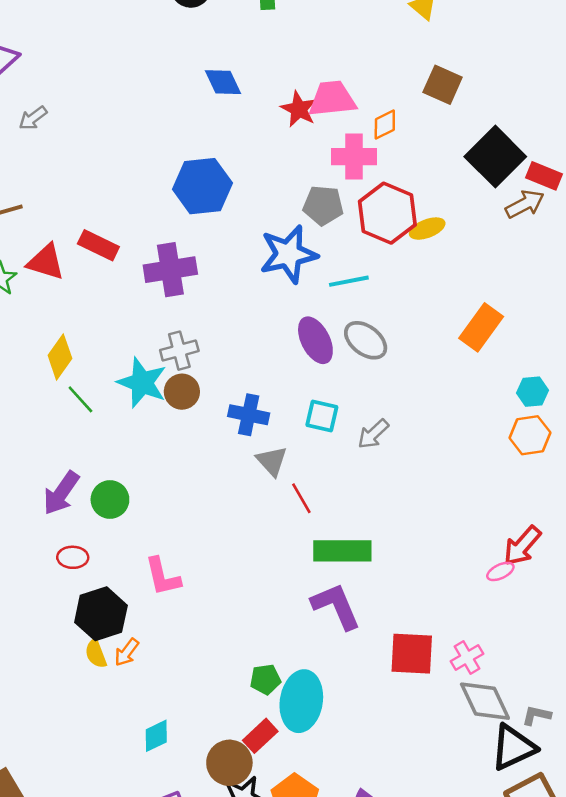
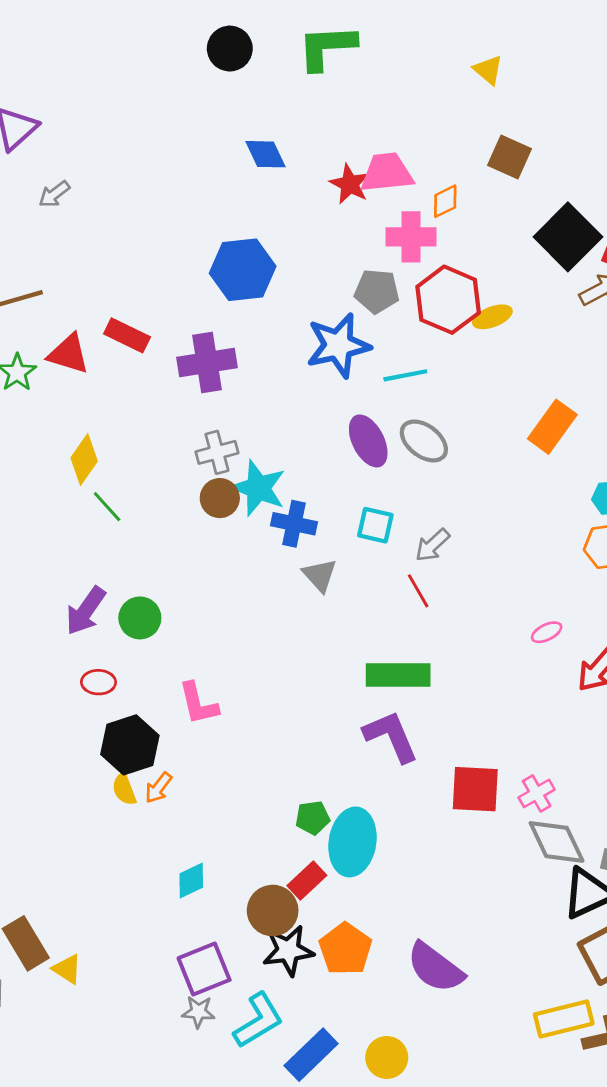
cyan star: (142, 383) -> (258, 488), moved
red line: (301, 498) -> (418, 591), moved
pink ellipse: (500, 571) -> (547, 632), moved

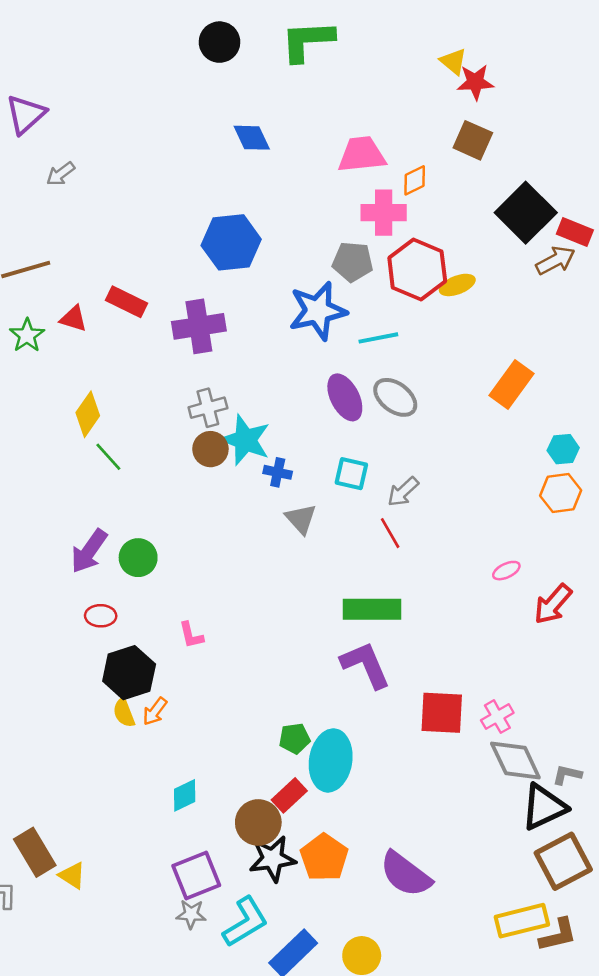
red star: (350, 184) -> (475, 82), moved, turned -30
red triangle: (69, 354) -> (74, 319), size x0.7
blue cross: (294, 524) -> (278, 472), size x0.7
pink L-shape: (198, 704) -> (191, 635), size x0.7

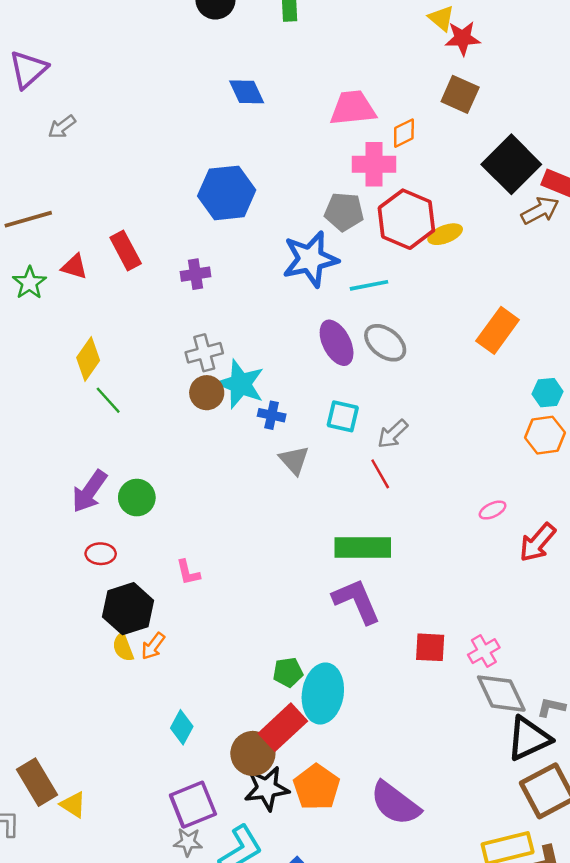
red rectangle: (126, 302) -> (126, 250), turned 36
purple cross: (199, 326) -> (195, 274), size x0.6
red square: (442, 713) -> (430, 647), size x0.7
cyan diamond: (185, 795) -> (182, 727), turned -36
red rectangle: (289, 795) -> (283, 727), size x1.4

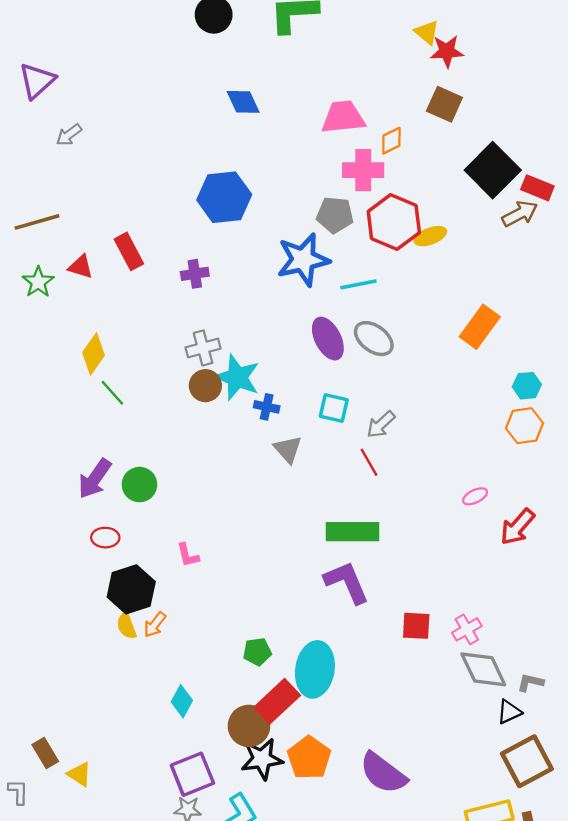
green pentagon: (288, 672) -> (257, 652), moved
black triangle: (529, 738) -> (509, 712), size x0.6
brown rectangle: (37, 782) -> (45, 753), size x0.7

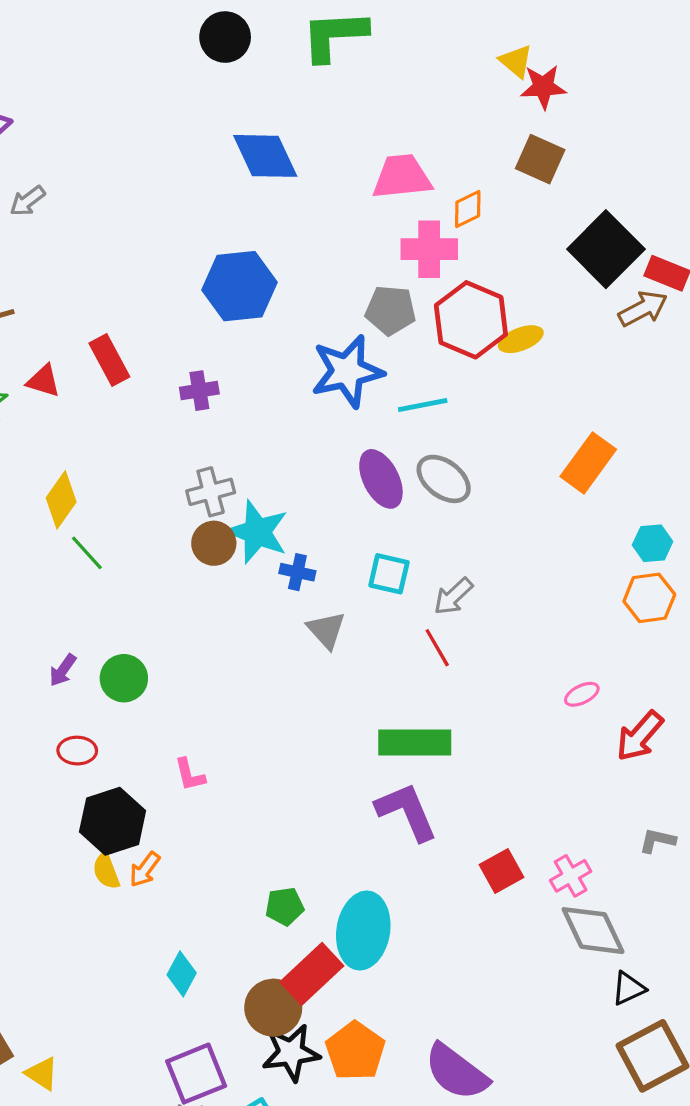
blue diamond: (243, 102) -> (265, 156), size x1.4
purple arrow: (95, 479) -> (63, 670), size x0.6
red square: (416, 626) -> (501, 871), turned -32
gray L-shape: (530, 682) -> (657, 841), moved

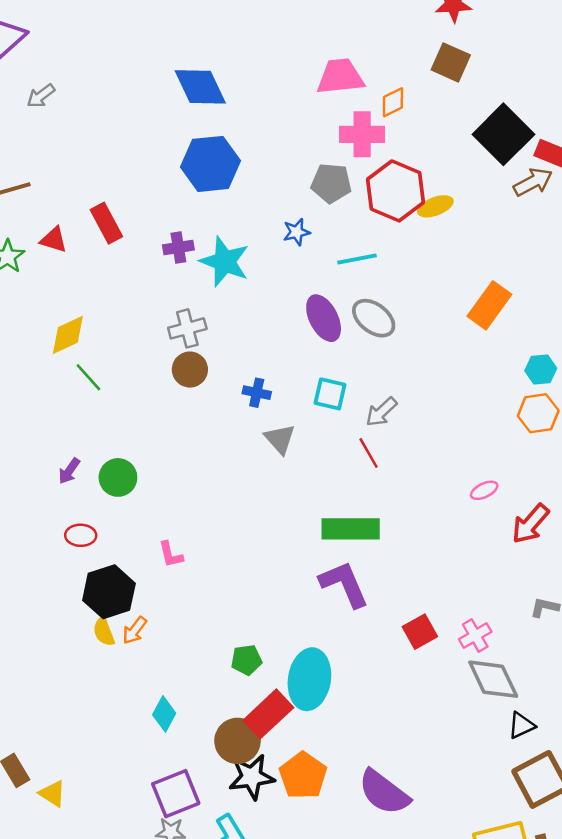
blue diamond: (265, 156) -> (200, 87), moved
blue star: (347, 371) -> (297, 232), size x0.5
yellow diamond: (61, 500) -> (68, 335), turned 30
cyan star: (257, 532) -> (225, 262), moved

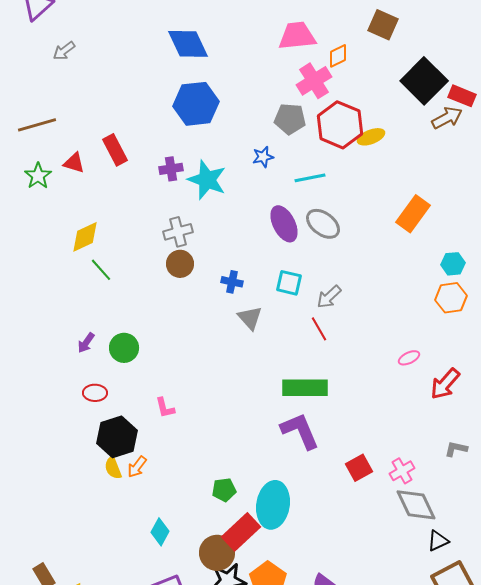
pink cross: (362, 134) -> (314, 81), turned -32

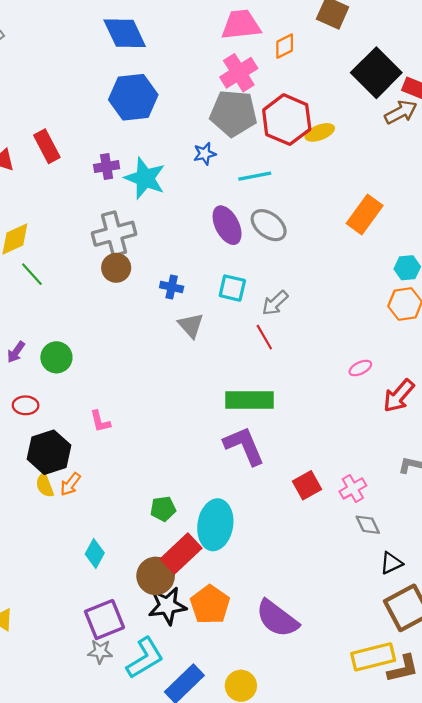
pink cross: (314, 81) -> (239, 73), moved
gray pentagon: (290, 119) -> (233, 113), size x1.4
gray cross: (178, 232) -> (114, 234), size x1.4
gray diamond: (416, 505) -> (368, 525), size x0.6

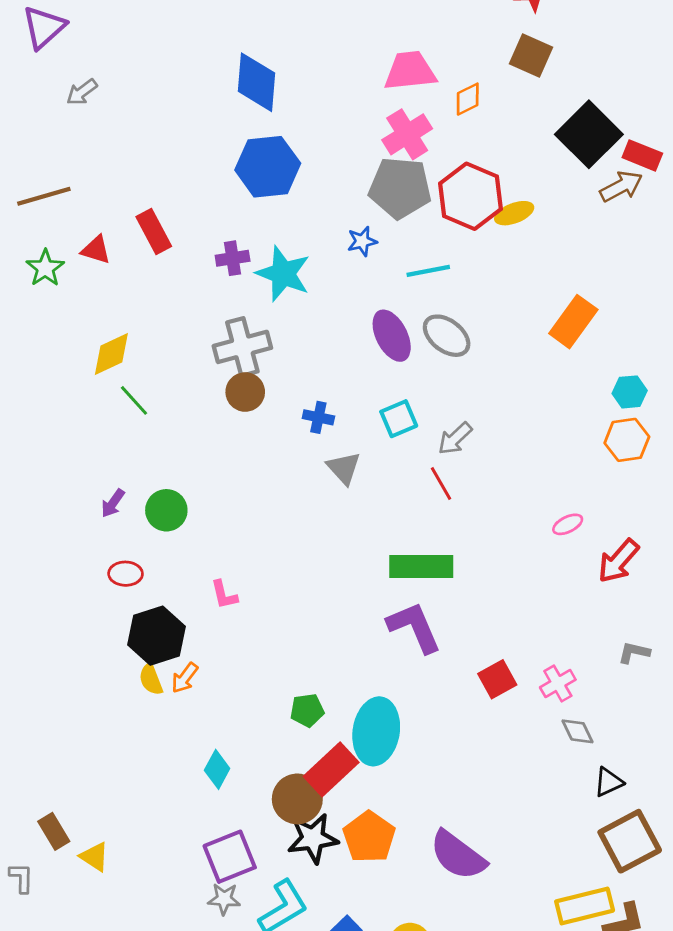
blue diamond: (125, 33) -> (256, 82), turned 30
cyan square: (232, 288) -> (399, 419), turned -36

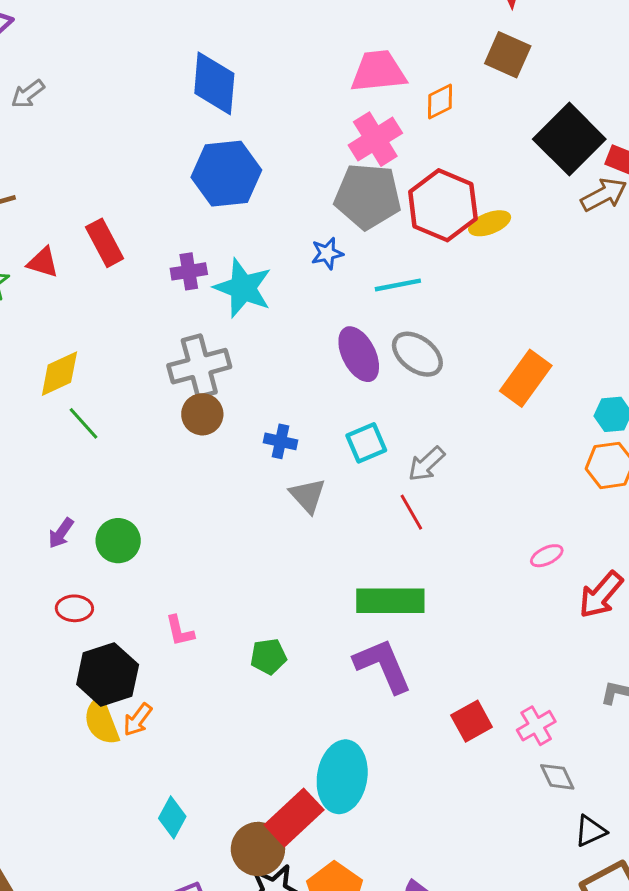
orange rectangle: (573, 322) -> (526, 378), moved
yellow semicircle: (151, 679) -> (102, 721), size x1.4
green pentagon: (307, 710) -> (268, 656), moved

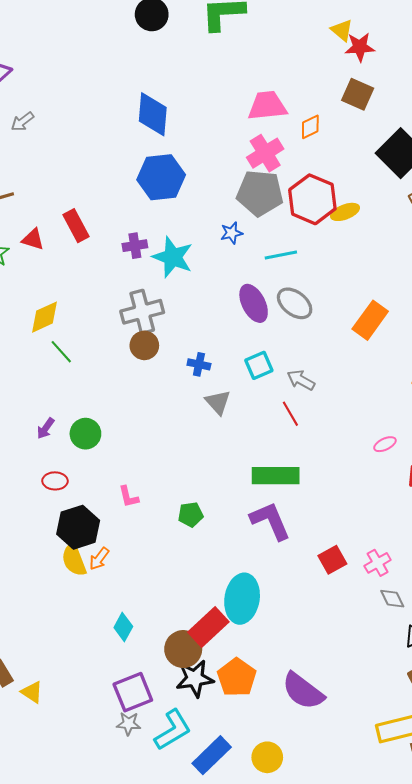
gray arrow: (426, 464) -> (301, 380), turned 72

